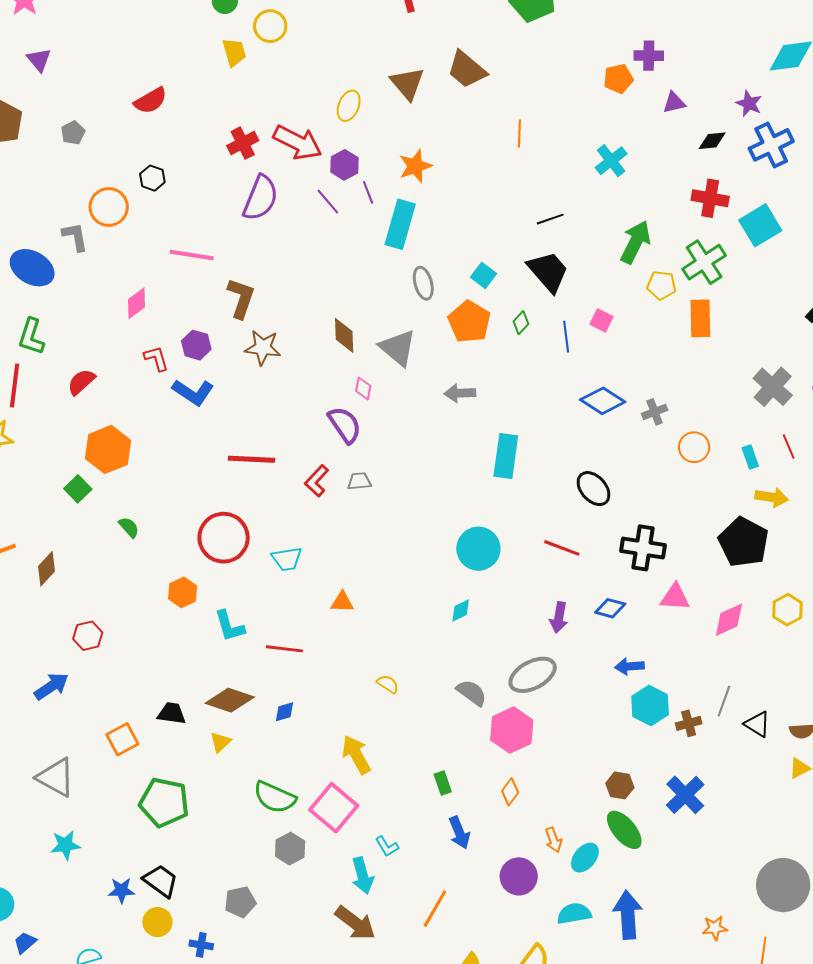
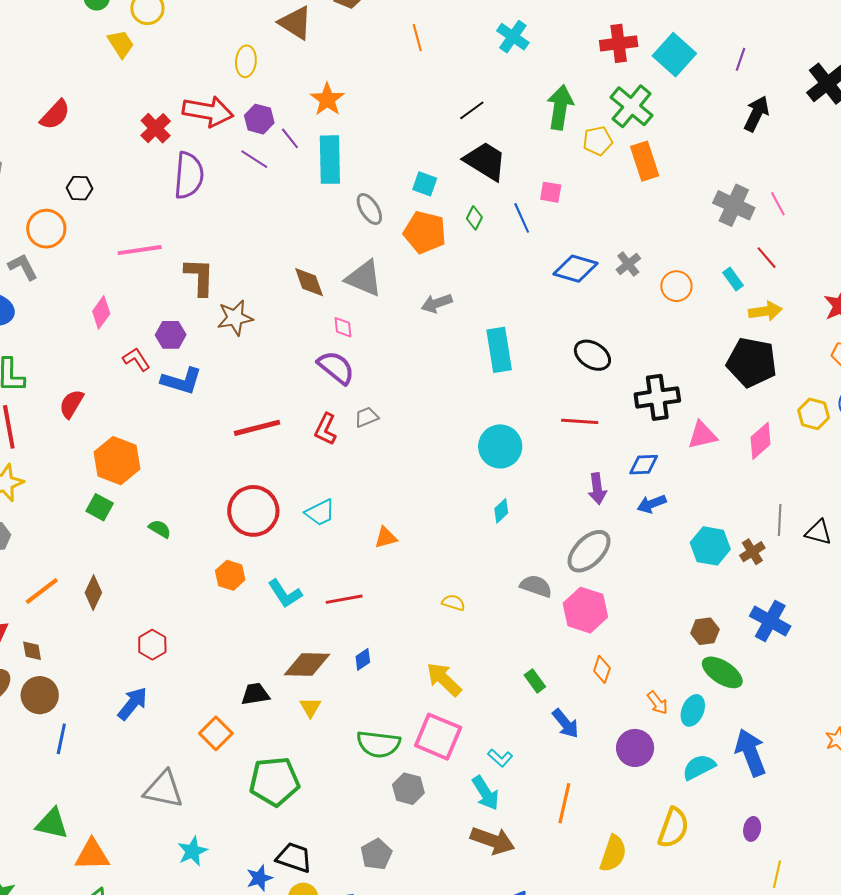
blue arrow: (629, 666) -> (652, 504), moved

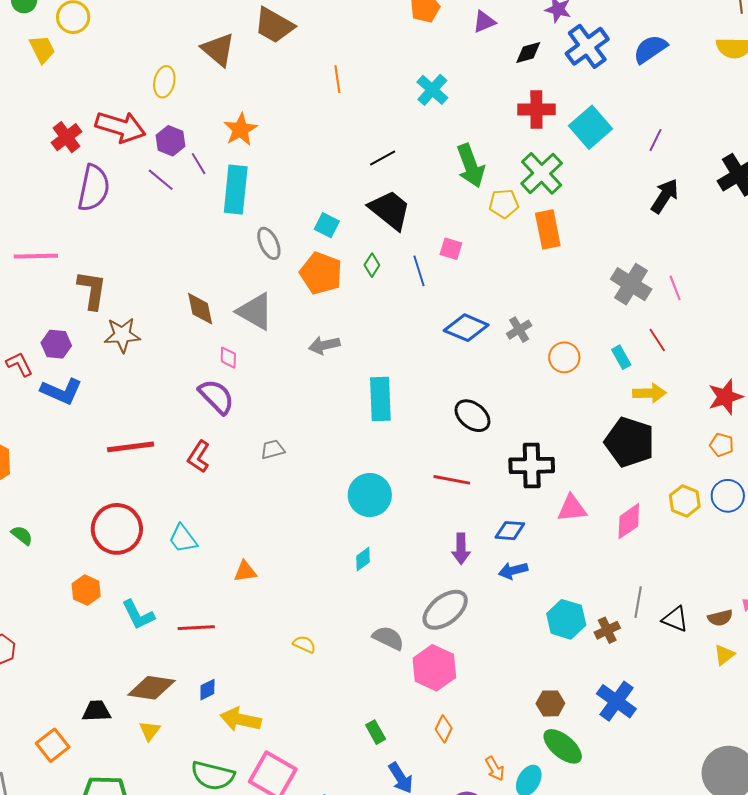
green arrow: (560, 107) -> (471, 166), turned 144
gray trapezoid: (366, 417) -> (273, 449), moved
cyan trapezoid: (320, 513) -> (183, 539), turned 72
yellow arrow: (444, 679) -> (241, 719), moved, turned -39

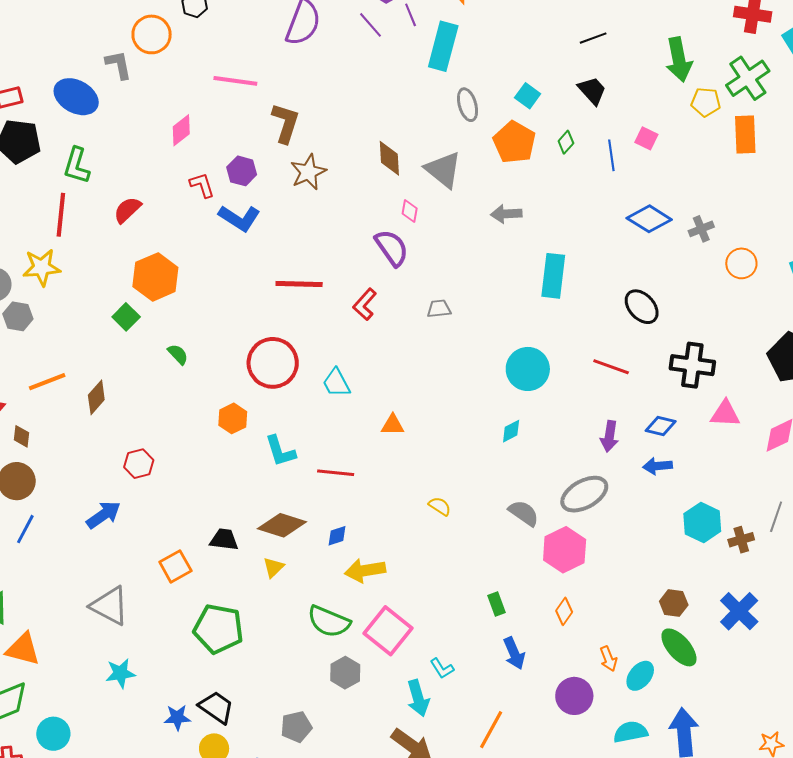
black trapezoid: (390, 210) -> (592, 91), size x0.7
brown star: (122, 335) -> (308, 172), turned -30
yellow arrow: (241, 719) -> (365, 570), turned -30

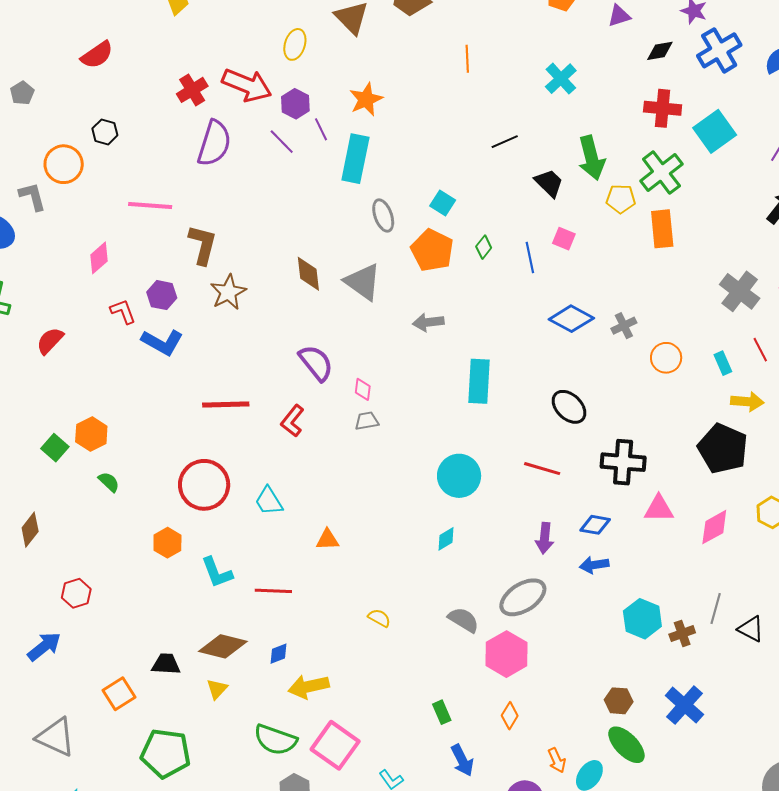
black trapezoid: (592, 91) -> (549, 183), moved
pink diamond: (410, 211) -> (363, 389), moved
orange hexagon: (155, 277) -> (91, 434), moved, size x0.7

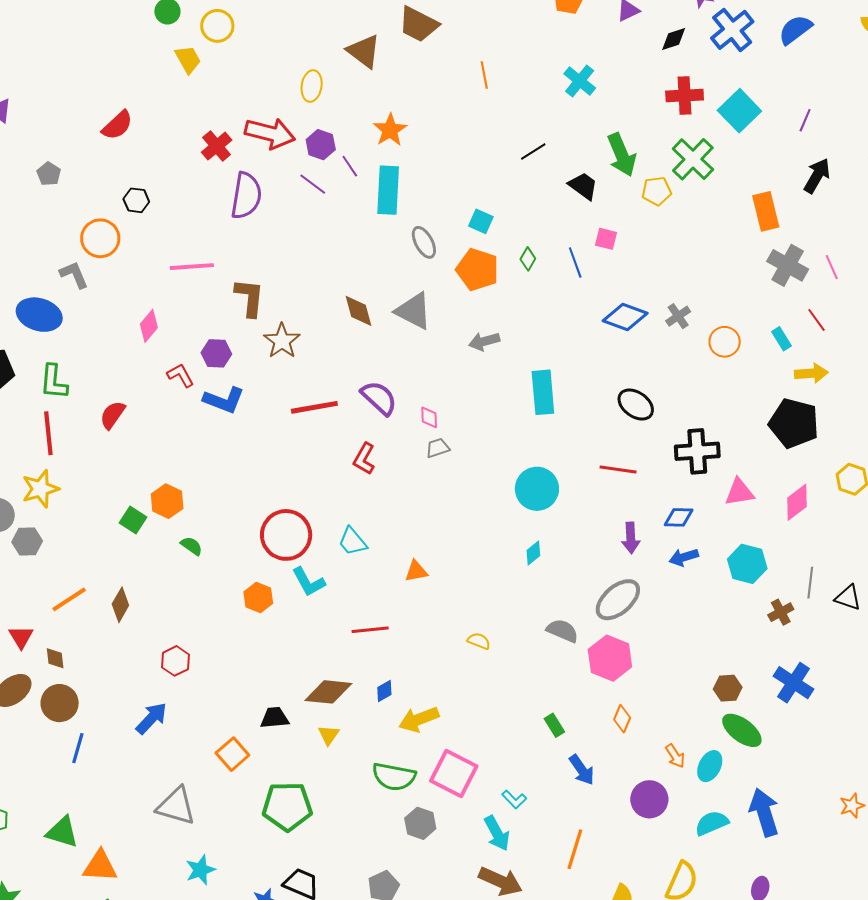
orange rectangle: (662, 229) -> (766, 211), moved
red line: (226, 405) -> (314, 407), moved
cyan L-shape: (217, 572) -> (309, 582), moved
cyan hexagon: (642, 619) -> (747, 564), moved

